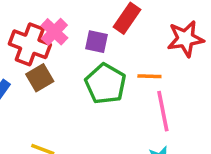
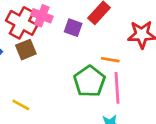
pink cross: (54, 32) -> (42, 16), turned -30
green pentagon: (105, 84) -> (89, 81), moved

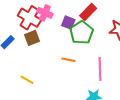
orange line: (110, 60) -> (69, 60), moved
green pentagon: (89, 81) -> (82, 33), moved

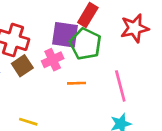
pink cross: (45, 13) -> (53, 60), moved, turned -35
purple square: (68, 23) -> (65, 35), size x1.5

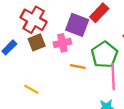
green pentagon: (85, 44) -> (104, 55), moved

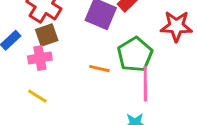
pink cross: (62, 43) -> (40, 58), moved

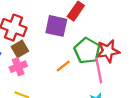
red star: (176, 26) -> (108, 51), moved
orange line: (99, 69) -> (63, 66), turned -40

